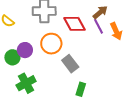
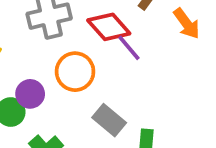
purple line: (98, 26) -> (129, 48), moved
gray rectangle: (70, 64) -> (109, 120), moved

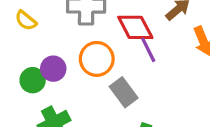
gray rectangle: (109, 120) -> (124, 92), moved

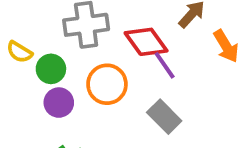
green circle: (33, 80) -> (51, 69), moved
gray rectangle: (124, 92) -> (164, 117), moved

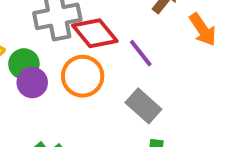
red diamond: (146, 42) -> (95, 33), moved
purple circle: (59, 103) -> (32, 83), moved

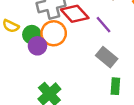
orange circle: (83, 76) -> (54, 33), moved

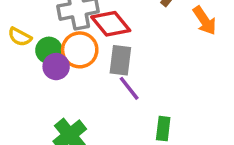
purple line: (103, 25) -> (129, 88), moved
gray rectangle: (107, 57) -> (120, 60), moved, turned 55

